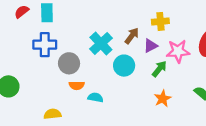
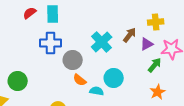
cyan circle: (124, 66) -> (114, 78), moved
orange semicircle: (77, 85) -> (80, 80), turned 40

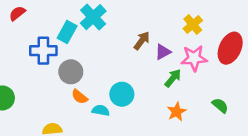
cyan rectangle: (53, 14) -> (67, 32), moved, turned 30
yellow cross: (156, 22) -> (193, 25), moved, turned -35
cyan cross: (102, 42) -> (93, 17), moved

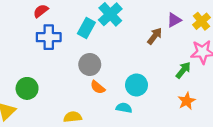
blue cross: (43, 51) -> (49, 37), moved
purple triangle: (163, 52) -> (174, 20), moved
cyan semicircle: (101, 110) -> (124, 108), moved

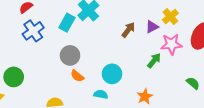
purple triangle: (174, 20) -> (152, 27), moved
blue cross: (49, 37) -> (33, 31), turned -35
orange star: (187, 101) -> (145, 96), moved

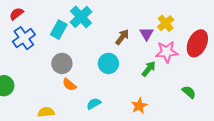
purple triangle: (152, 27) -> (147, 34), turned -32
cyan circle: (112, 74) -> (108, 63), moved
cyan semicircle: (101, 94) -> (94, 104), turned -40

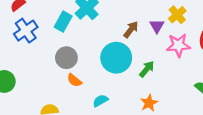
cyan circle: (108, 63) -> (116, 58), size x1.4
green arrow: (149, 69) -> (147, 69), moved

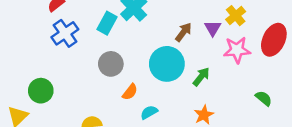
orange semicircle: (74, 80) -> (130, 92), moved, turned -91

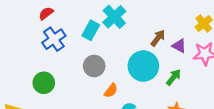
purple triangle: (213, 28) -> (179, 46), moved, turned -32
green circle: (41, 91) -> (44, 83), moved

